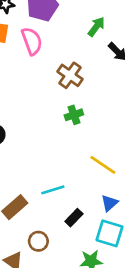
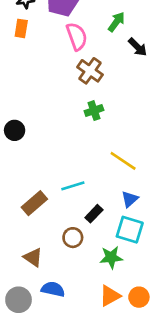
pink semicircle: (32, 41) -> (77, 36), moved
brown circle: (38, 241) -> (73, 238), moved

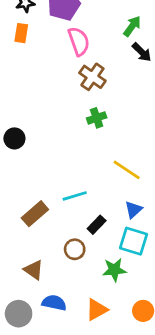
green arrow: (116, 22) -> (132, 26), moved
orange triangle: (110, 296) -> (97, 310), moved

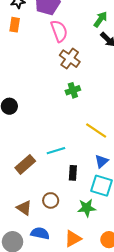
black rectangle: (97, 225) -> (73, 173), turned -40
brown circle: (75, 249) -> (51, 200), moved

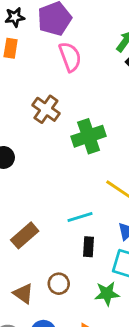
brown cross: (70, 59) -> (46, 109), moved
green cross: (73, 90) -> (89, 136), size x1.6
cyan line: (56, 151) -> (80, 217), moved

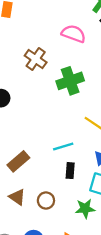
pink semicircle: (70, 57) -> (74, 34), moved, turned -50
brown triangle: (23, 294) -> (17, 197), moved

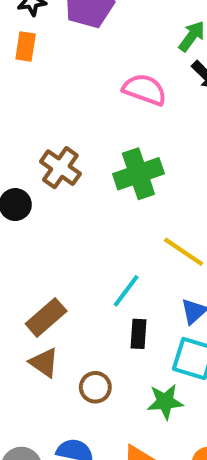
brown cross: (36, 59) -> (60, 168), moved
cyan line: (63, 146) -> (126, 291), turned -36
brown triangle: (17, 197) -> (44, 363), moved

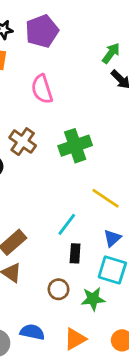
pink semicircle: (145, 90) -> (42, 89), moved, turned -128
brown circle: (95, 387) -> (59, 289), moved

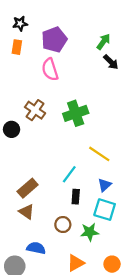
purple pentagon: (42, 31) -> (54, 40), moved
blue semicircle: (32, 332) -> (36, 248), moved

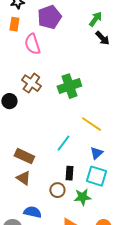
pink semicircle: (50, 69) -> (32, 44), moved
brown rectangle: (28, 188) -> (24, 156), turned 66
black rectangle: (76, 197) -> (69, 173), moved

